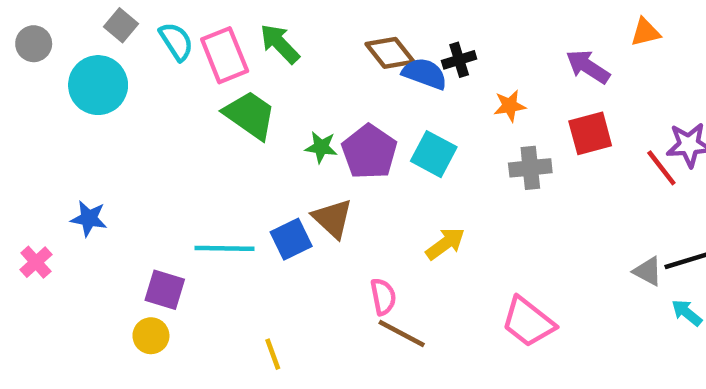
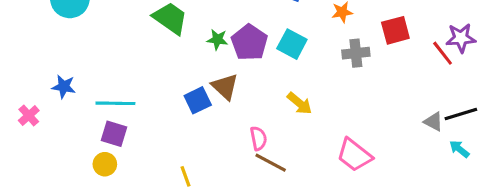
yellow arrow: (445, 244) -> (300, 103), turned 76
cyan line: (225, 248) -> (115, 103), moved

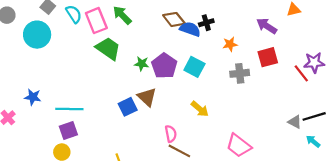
purple square: (114, 134) -> (68, 130), turned -36

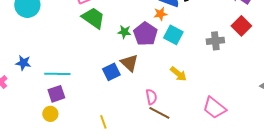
orange star: (230, 44) -> (160, 14), moved
red square: (268, 57) -> (241, 26), turned -30

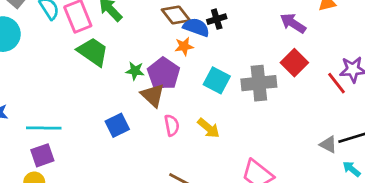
cyan square: (173, 35) -> (217, 80), moved
gray cross: (215, 41) -> (259, 83), size x1.4
brown triangle: (129, 63) -> (153, 95), moved
pink semicircle: (151, 97) -> (172, 125), moved

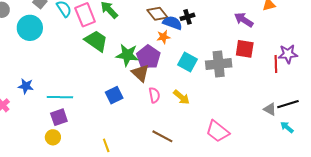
red square: (294, 63) -> (245, 49), turned -36
green star: (135, 71) -> (127, 55), size x1.6
red line: (337, 83) -> (276, 64), turned 36

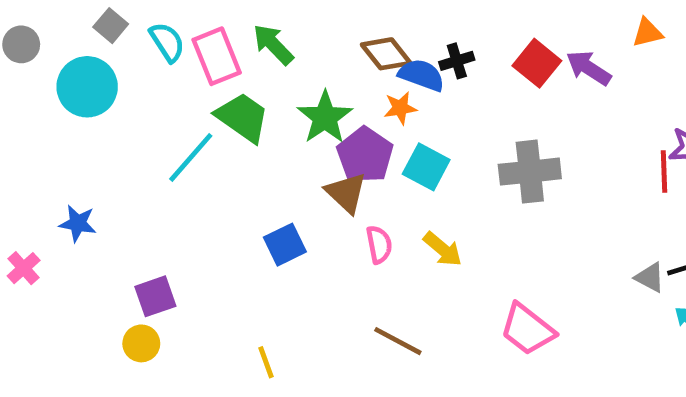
red square: (245, 49) -> (537, 63), moved, turned 30
green star: (127, 55) -> (325, 117), moved, turned 30
cyan square: (187, 62) -> (426, 167), moved
cyan line: (60, 97) -> (191, 157), moved, turned -50

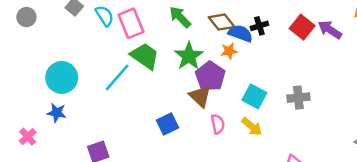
green arrow: (273, 44) -> (180, 17), moved
cyan circle: (87, 87) -> (62, 77), moved
cyan square: (426, 167) -> (254, 96), moved
gray cross: (530, 172) -> (298, 98), moved, size x0.7

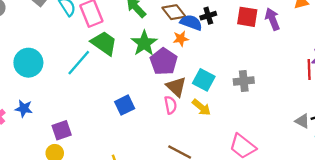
red square: (302, 27) -> (247, 17), turned -30
purple arrow: (330, 30) -> (272, 19), turned 35
brown triangle: (200, 96) -> (176, 87), moved
blue star: (57, 113) -> (24, 108), moved

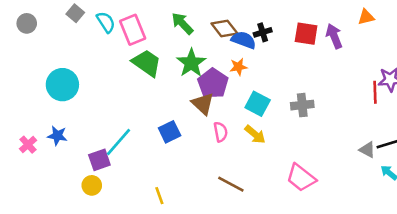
orange star: (181, 39) -> (238, 67), moved
cyan line: (79, 63) -> (119, 142), moved
brown triangle: (176, 87) -> (203, 104), moved

